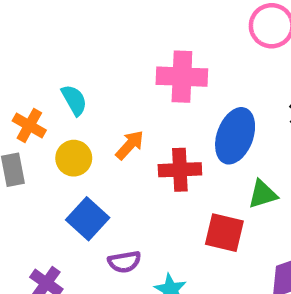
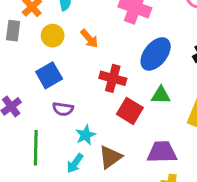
orange arrow: (130, 145) -> (89, 39), turned 78
red cross: (180, 170) -> (113, 78), moved

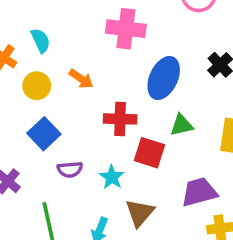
cyan star: (86, 135) -> (112, 177), moved

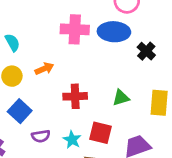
blue ellipse: (164, 78) -> (114, 32), moved, turned 72
orange arrow: (81, 79) -> (44, 69), turned -54
red square: (150, 153) -> (101, 133), moved

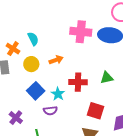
green triangle: (121, 98) -> (107, 78), moved
cyan star: (72, 140) -> (58, 94), moved

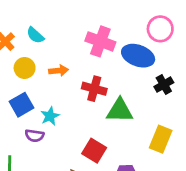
cyan semicircle: (33, 39) -> (35, 35), turned 144
green triangle: (107, 78) -> (120, 111), size x1.5
red cross: (78, 82) -> (94, 89), moved

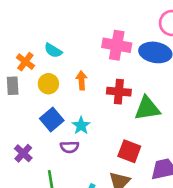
orange arrow: (59, 71) -> (82, 80), turned -78

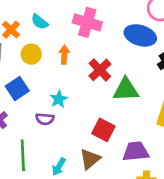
pink cross: (117, 45) -> (87, 22), moved
red cross: (119, 92) -> (100, 70), turned 35
blue square: (52, 120) -> (17, 89), moved

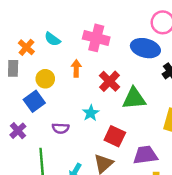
yellow circle: (31, 54) -> (45, 79), moved
cyan star: (59, 99) -> (91, 113), moved

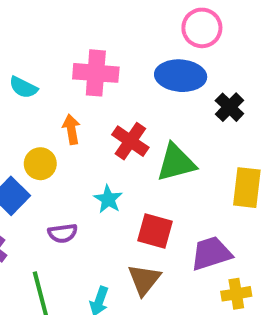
yellow circle: (45, 79) -> (40, 164), moved

